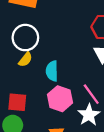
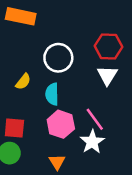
white circle: (25, 38) -> (58, 58), moved

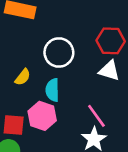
white triangle: (107, 75) -> (109, 71), turned -45
pink hexagon: (61, 124) -> (42, 116), moved

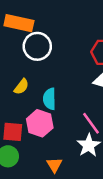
white circle: (59, 53) -> (37, 46), moved

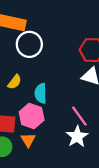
orange triangle: (54, 165) -> (28, 140), moved

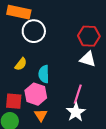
pink line: (79, 116) -> (78, 94), turned 54
orange triangle: (28, 140) -> (41, 115), moved

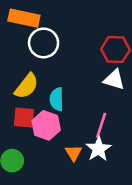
yellow semicircle: (21, 64) -> (27, 86), size x1.5
red square: (14, 101) -> (24, 118), moved
orange triangle: (41, 115) -> (74, 153), moved

